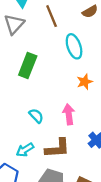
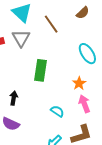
cyan ellipse: (74, 46) -> (87, 54), moved
orange star: (85, 82) -> (79, 83), moved

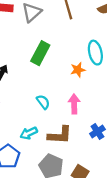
orange star: (79, 83) -> (78, 70), moved

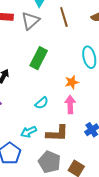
orange star: (78, 70) -> (72, 82), moved
cyan semicircle: (43, 102) -> (42, 103), turned 88

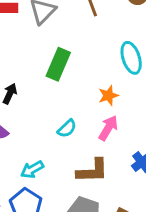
pink arrow: (70, 105) -> (108, 128), turned 36
cyan arrow: (29, 132) -> (32, 169), moved

